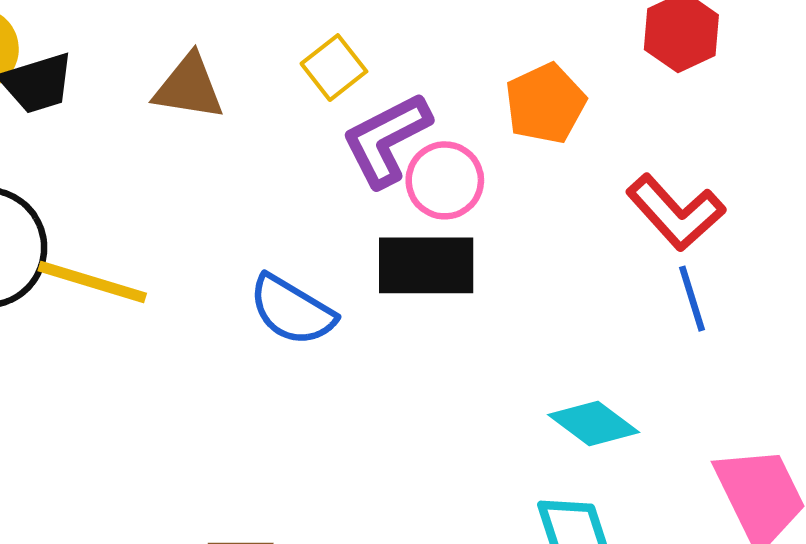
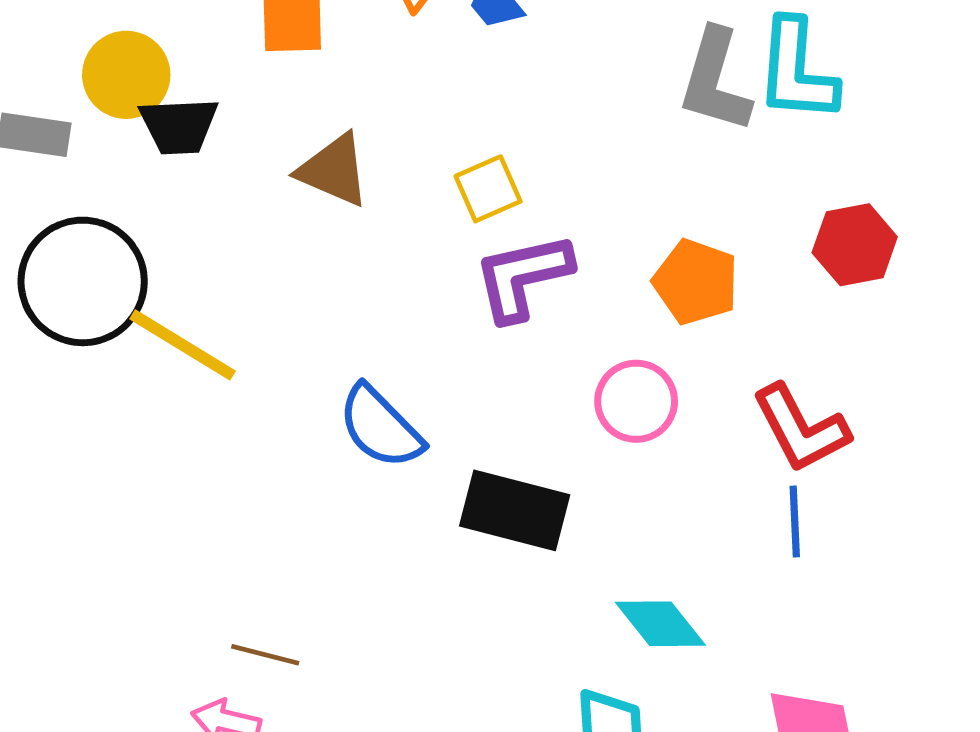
orange pentagon: (545, 103) -> (696, 282), turned 30
pink circle: (445, 180) -> (636, 401), moved
black rectangle: (426, 265) -> (515, 510), moved

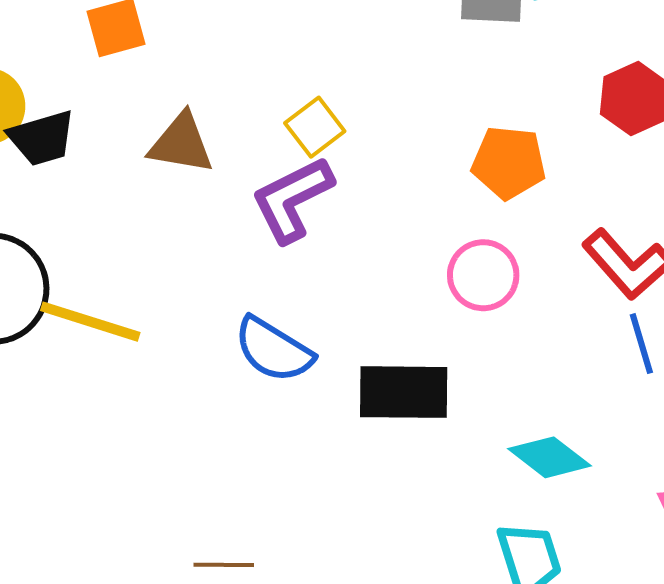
purple L-shape: (523, 277) -> (292, 199), moved

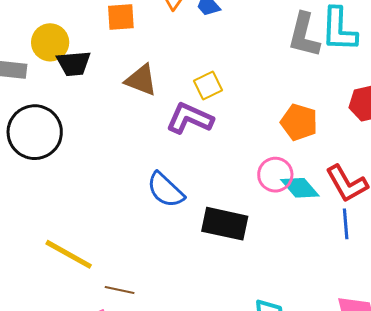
purple L-shape: (292, 199) -> (190, 118), turned 39
yellow line: (90, 322) -> (69, 254), moved
cyan diamond: (550, 457) -> (300, 188), moved

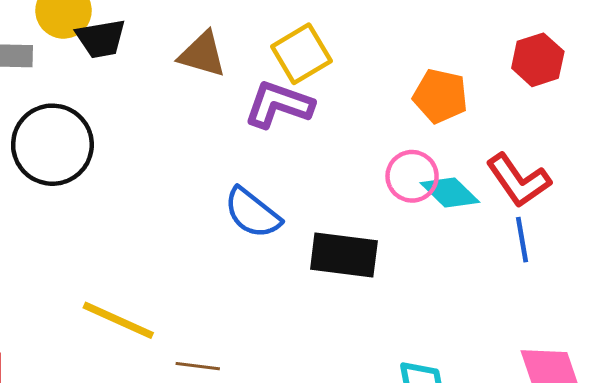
yellow square: (208, 85) -> (301, 54), size x1.4

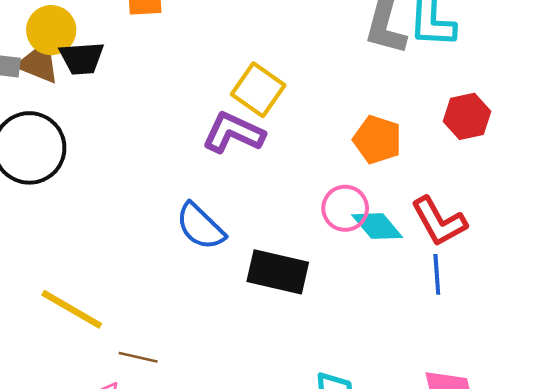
brown triangle: (202, 54) -> (39, 63), moved
yellow square: (301, 54) -> (258, 90), turned -30

